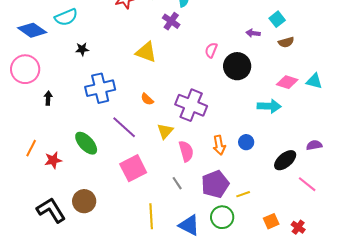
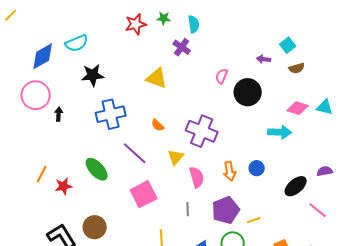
blue diamond: (32, 30) -> (43, 56), turned -64
black star: (82, 49) -> (93, 75), size x1.6
black arrow: (48, 98) -> (59, 114), moved
gray line: (177, 183) -> (188, 209), turned 32

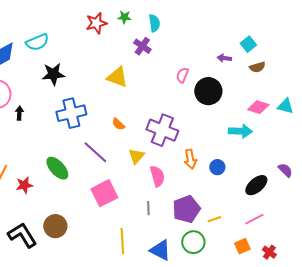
orange arrow: (230, 171) -> (190, 159), moved
purple semicircle: (325, 171) -> (285, 170), turned 56
pink line: (318, 210) -> (254, 219), moved, turned -66

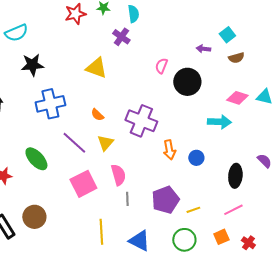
yellow triangle: (136, 156) -> (105, 143), moved
pink semicircle: (157, 176) -> (118, 175), moved
black ellipse: (256, 185) -> (235, 176), turned -45
green circle: (193, 242) -> (184, 240), moved

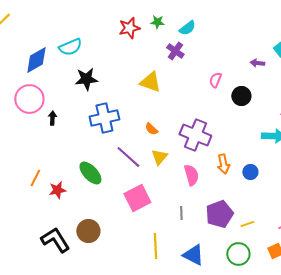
cyan semicircle: (133, 14) -> (187, 28), turned 60
black circle: (187, 82) -> (241, 96), size x0.7
pink semicircle: (118, 175) -> (191, 175), moved

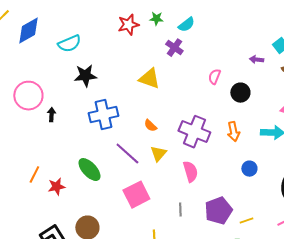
blue diamond: (36, 60) -> (28, 31), moved
orange arrow: (223, 164) -> (233, 132), moved

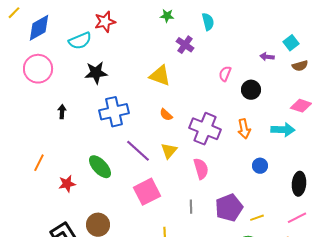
red star: (128, 25) -> (105, 22), moved
cyan semicircle: (186, 25) -> (208, 22), moved, turned -66
pink circle: (28, 96) -> (38, 69), moved
orange semicircle: (150, 126) -> (166, 115), moved
orange line: (34, 175) -> (39, 163), moved

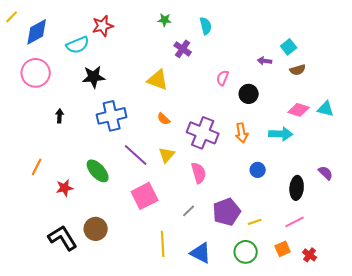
gray line: (191, 207) -> (189, 211), turned 48

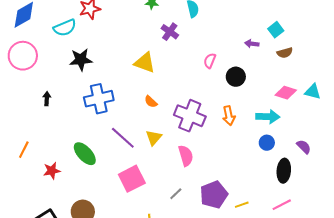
blue circle: (258, 170) -> (267, 143), moved
purple semicircle: (326, 173) -> (304, 147), moved

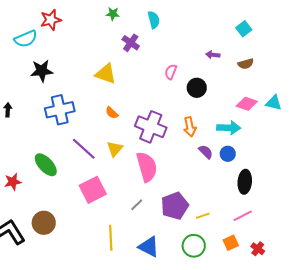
cyan square: (276, 30) -> (244, 29), moved
purple semicircle: (304, 147) -> (206, 152), moved
pink semicircle: (186, 156) -> (147, 167), size x1.4

